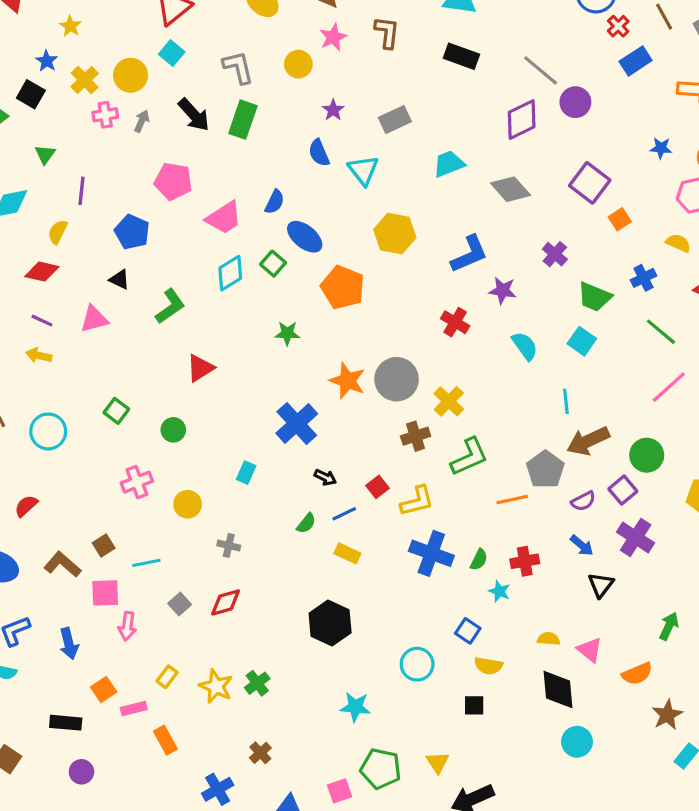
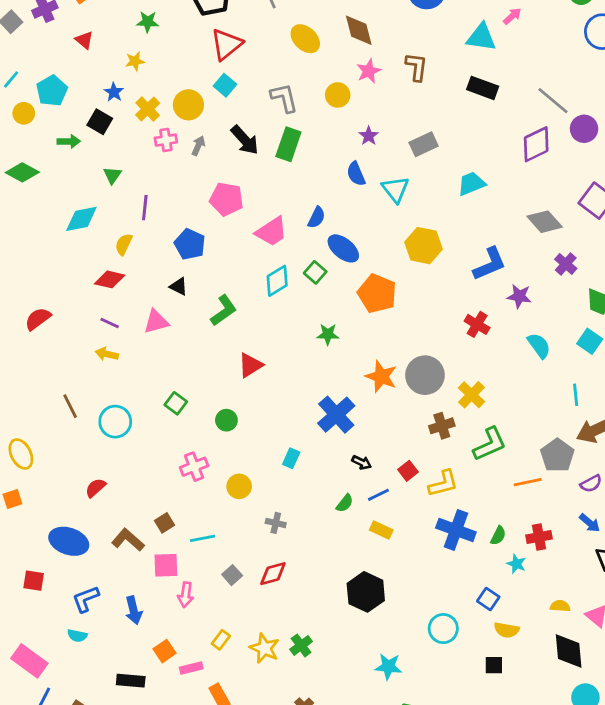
yellow star: (70, 26) -> (135, 61), turned 30
gray diamond: (511, 189) -> (545, 222), moved

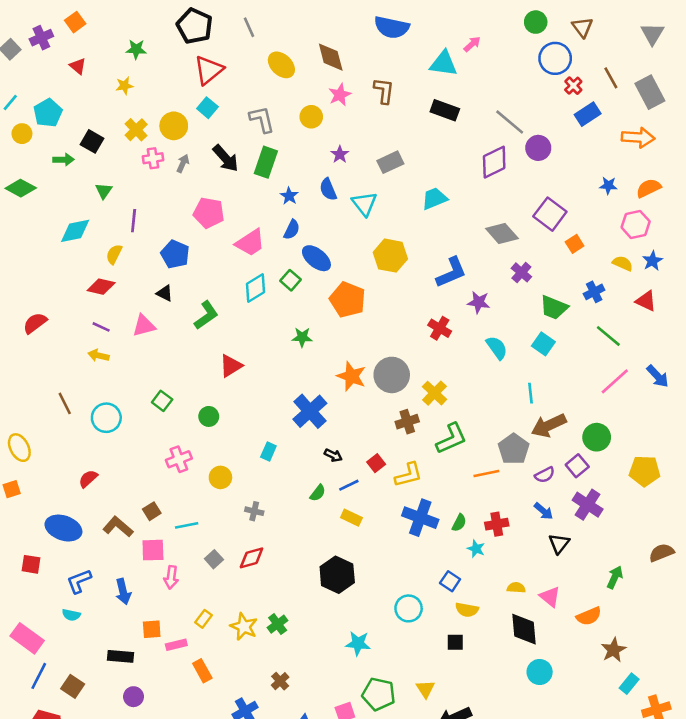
blue star: (114, 92) -> (289, 196), moved
orange square: (165, 651) -> (152, 629), turned 30

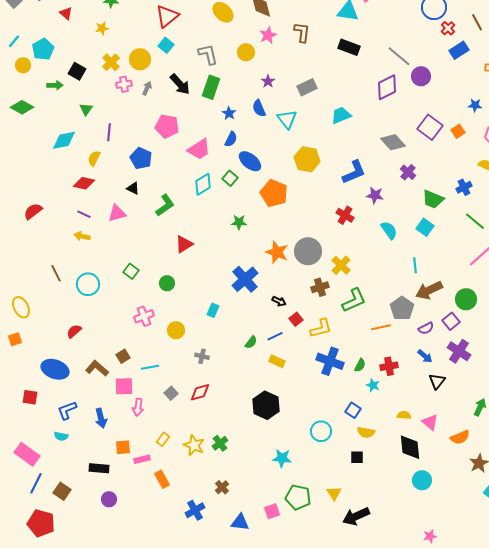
orange square: (575, 244) -> (458, 131), moved
black arrow: (333, 455) -> (279, 301), moved

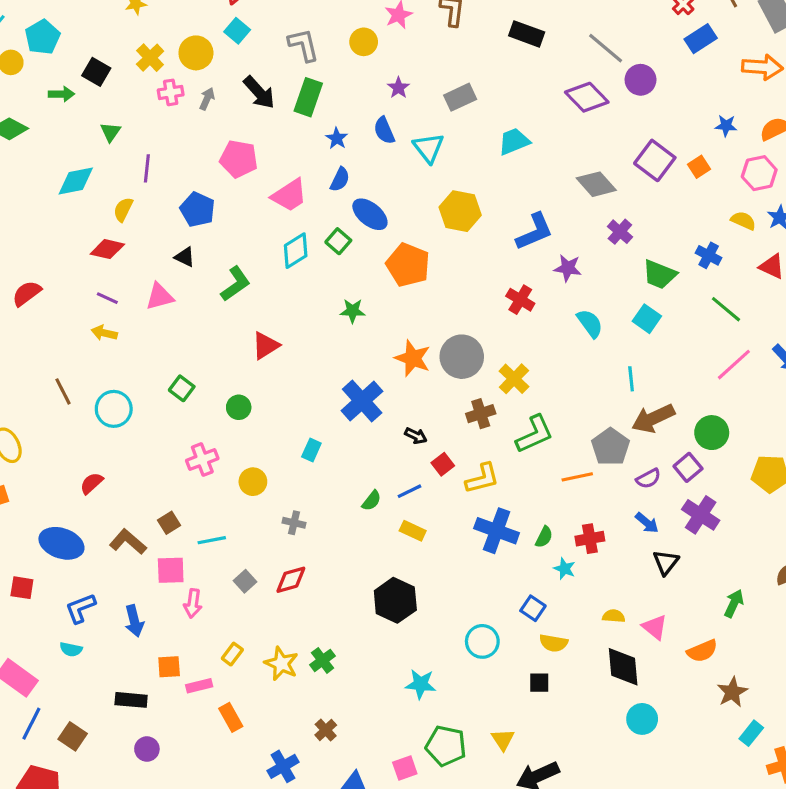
purple diamond: (387, 87) -> (587, 97), turned 72
blue cross: (464, 187) -> (709, 255), turned -35

